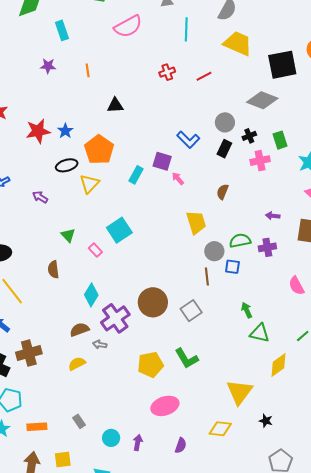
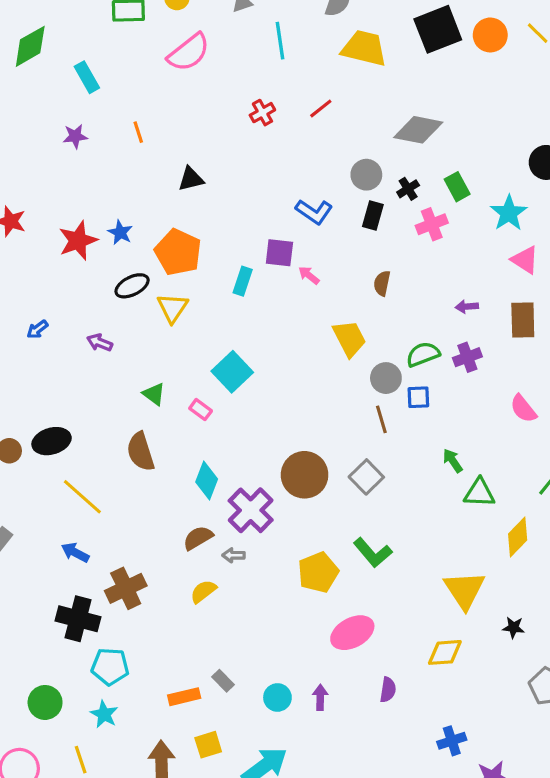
black square: (282, 65) -> (438, 29), moved
brown semicircle: (53, 270) -> (141, 452), size x1.4
orange rectangle: (37, 427) -> (184, 697), moved

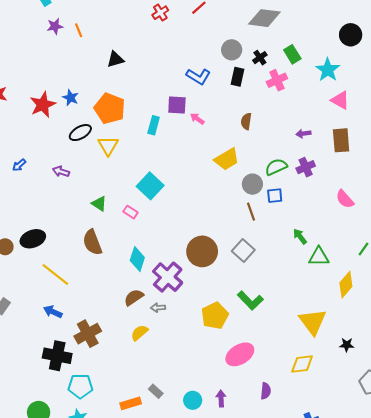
purple star: (75, 136) -> (55, 26), moved
yellow trapezoid: (349, 338) -> (227, 159), turned 90

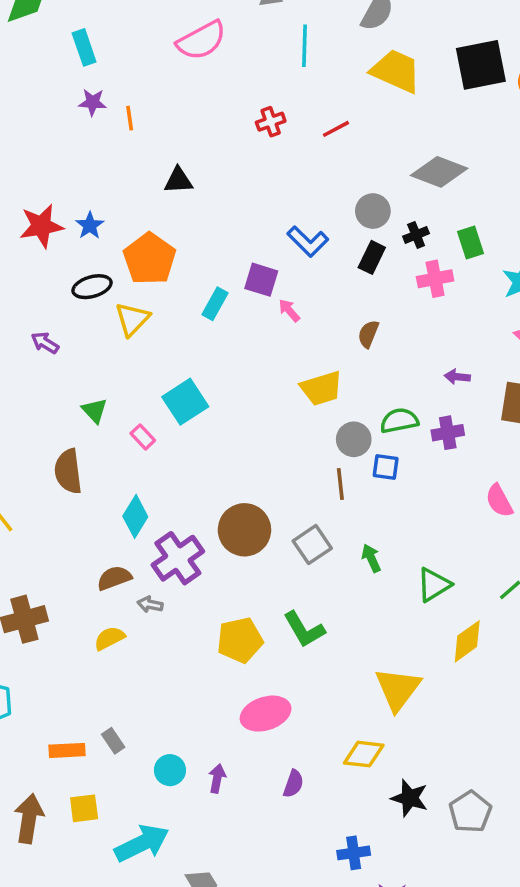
green arrow: (300, 236) -> (371, 558), moved
green triangle: (319, 257) -> (434, 585), turned -45
black star: (347, 345) -> (410, 798), moved, size x1.5

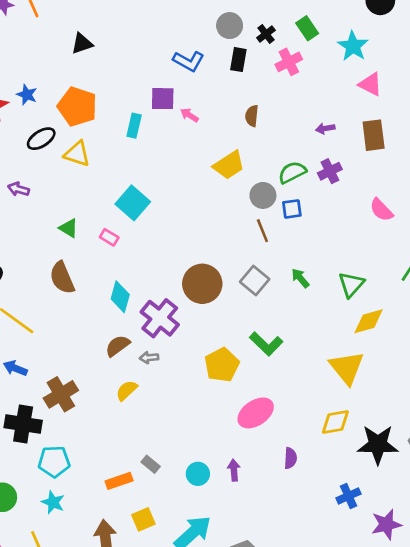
yellow triangle: (132, 319) -> (77, 154), turned -40
yellow diamond: (467, 641) -> (369, 321), moved, turned 36
black star: (410, 798) -> (378, 444), size x1.4

